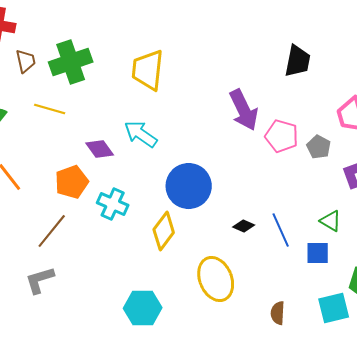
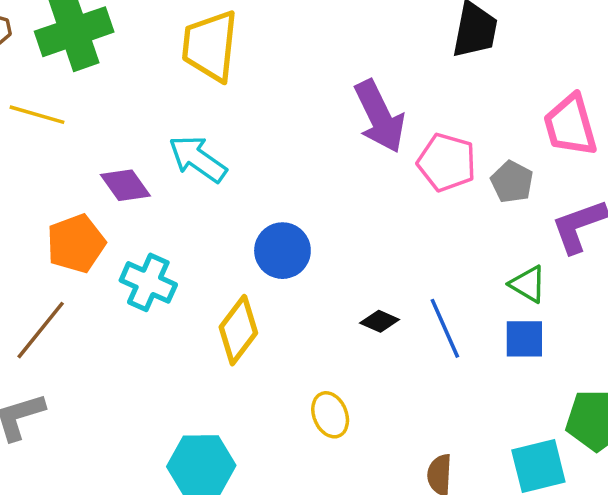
blue circle: (189, 186) -> (282, 251), size x0.7
green triangle: (331, 221) -> (528, 284), moved
blue square: (318, 253) -> (524, 339), moved
yellow ellipse: (216, 279) -> (330, 415), size x0.6

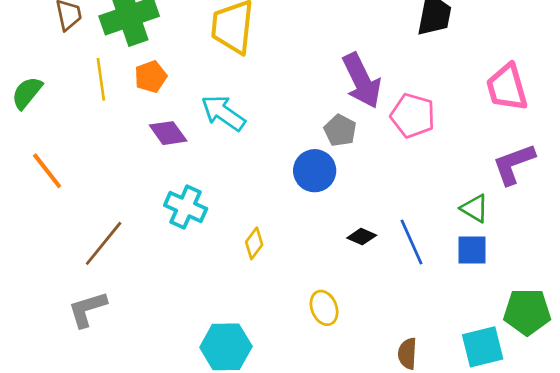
yellow line: (37, 115) -> (101, 79), turned 66
gray pentagon: (512, 182) -> (340, 130), moved
orange pentagon: (76, 244) -> (151, 77), moved, size x0.7
blue circle: (282, 251) -> (315, 171), moved
yellow diamond: (238, 330) -> (254, 243), size x0.6

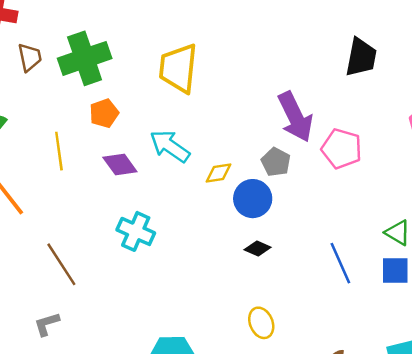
yellow line: (101, 79) -> (59, 151), moved
black diamond: (362, 237) -> (258, 249), moved
brown line: (104, 243) -> (61, 264), turned -72
yellow diamond: (254, 243) -> (219, 173), moved, turned 44
gray L-shape: (87, 309) -> (47, 324), size x0.7

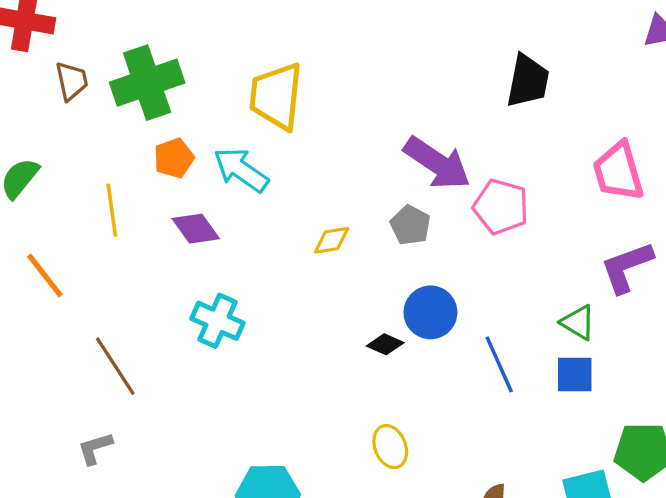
purple arrow: (295, 117) -> (437, 163), turned -30
cyan arrow: (170, 146) -> (241, 170), moved
blue circle: (253, 199) -> (430, 312), moved

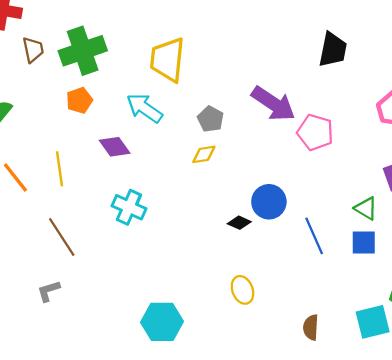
orange pentagon: (174, 158) -> (79, 100), moved
yellow line: (112, 210) -> (60, 169), moved
gray pentagon: (410, 225) -> (211, 119), moved

